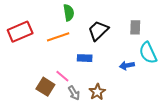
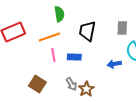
black trapezoid: (98, 31) -> (87, 31), turned -35
pink line: (62, 76) -> (53, 55), moved, turned 40
gray arrow: (74, 93) -> (71, 84), moved

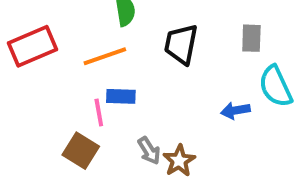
pink line: (53, 55) -> (99, 113), moved
blue rectangle: (74, 57) -> (121, 96), moved

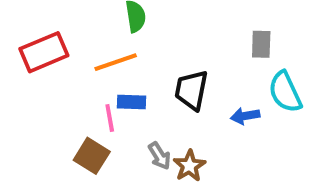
black trapezoid: (181, 44) -> (191, 90), moved

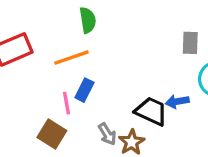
black trapezoid: (191, 90) -> (151, 111), moved, turned 104
blue rectangle: (132, 102) -> (84, 90), turned -65

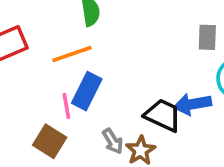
blue rectangle: (84, 90) -> (87, 91), size x1.4
blue arrow: (177, 101) -> (192, 104), size x1.4

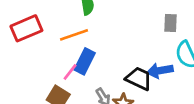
pink line: (66, 106) -> (70, 72), turned 48

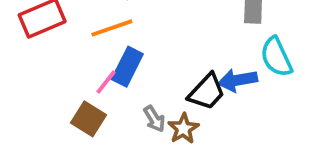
black trapezoid: (139, 79) -> (207, 92), turned 108

